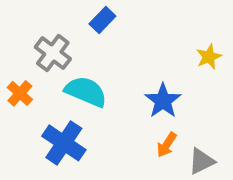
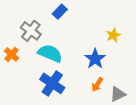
yellow star: (209, 57) -> (113, 35), moved
blue cross: (64, 143) -> (52, 83), moved

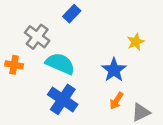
orange cross: (12, 54) -> (14, 65), turned -32

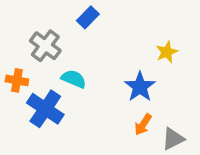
cyan semicircle: (60, 64) -> (74, 79), size x0.7
blue cross: (63, 99) -> (45, 109), moved

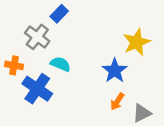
blue rectangle: (88, 17) -> (59, 14), moved
yellow star: (167, 52) -> (137, 42), size x1.5

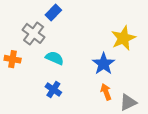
blue cross: (37, 89) -> (53, 89), moved, size x0.6
orange arrow: (117, 102) -> (106, 92), turned 126

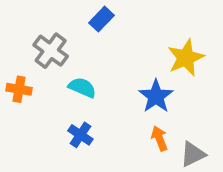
blue rectangle: (53, 12) -> (102, 19), moved

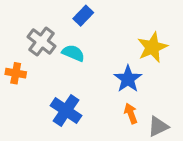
cyan semicircle: (82, 87) -> (73, 53), moved
blue cross: (80, 135) -> (66, 111), size x1.5

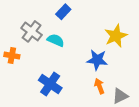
blue star: (128, 79) -> (97, 60), turned -30

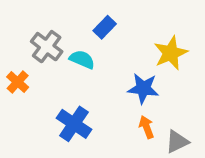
blue rectangle: (63, 12) -> (105, 27), moved
orange cross: (12, 56) -> (18, 82), turned 32

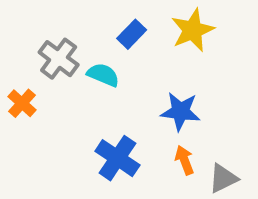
yellow star: (171, 53) -> (193, 30), moved
blue cross: (74, 124) -> (117, 158), moved

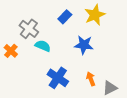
cyan semicircle: (103, 75) -> (43, 46), moved
blue star: (180, 111) -> (84, 45), moved

